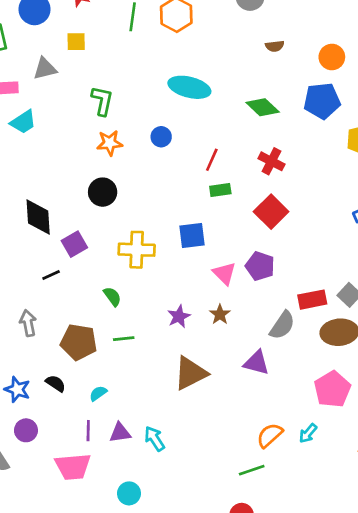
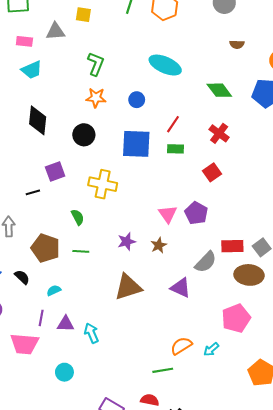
red square: (271, 212) -> (212, 172), size x0.7
black diamond: (38, 217) -> (38, 120), moved
blue square: (192, 235) -> (136, 144), moved, size x1.4

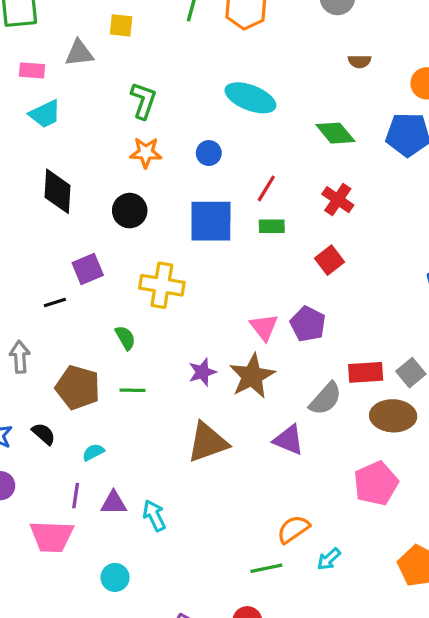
brown star: (159, 245) -> (252, 376), size x1.8
cyan arrow: (211, 349) -> (329, 559), moved

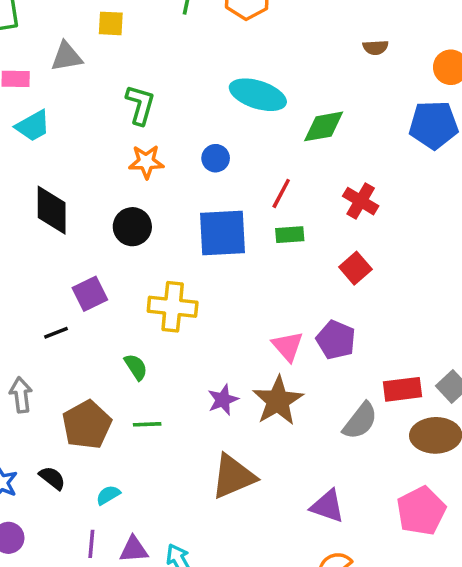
green diamond: (335, 133) -> (324, 126), moved, turned -57
brown pentagon: (78, 387) -> (87, 425), turned 30
purple triangle: (289, 440) -> (327, 506), moved

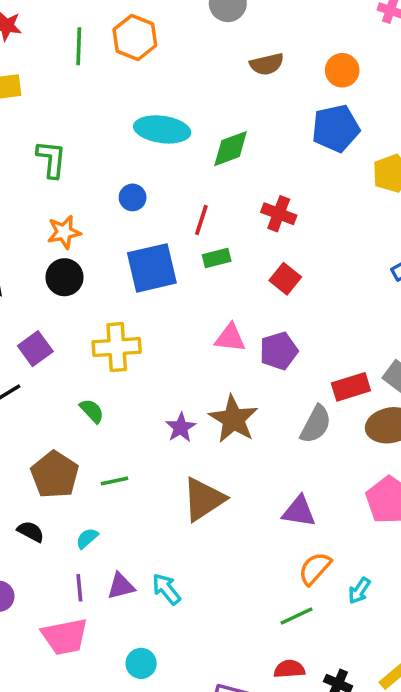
brown semicircle: (375, 47) -> (267, 64), size x1.4
orange star: (146, 162) -> (64, 232), moved
purple pentagon: (336, 340) -> (279, 351), turned -30
pink triangle: (288, 346) -> (230, 338), moved, turned -32
green line: (147, 424) -> (115, 481), moved

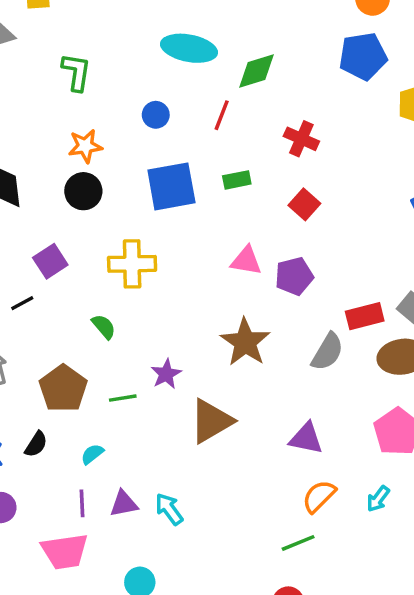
red line: (201, 220) -> (222, 115), moved
purple star: (181, 427) -> (166, 374), moved
black semicircle: (31, 532) -> (36, 444), turned 92
cyan arrow: (359, 591) -> (378, 499), moved

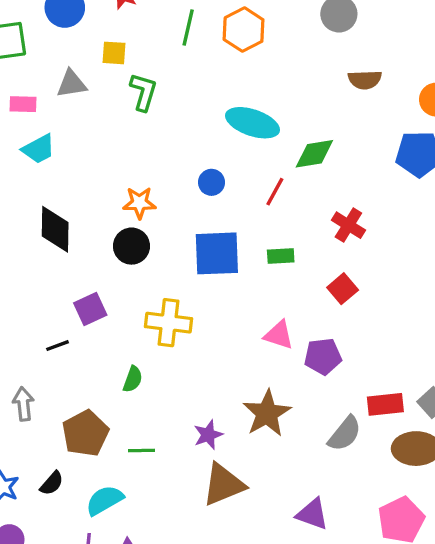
green L-shape: (76, 72) -> (143, 92), moved
green semicircle: (104, 327) -> (133, 379), turned 52
purple star: (166, 374) -> (208, 435), moved
cyan semicircle: (92, 454) -> (104, 500), size x1.6

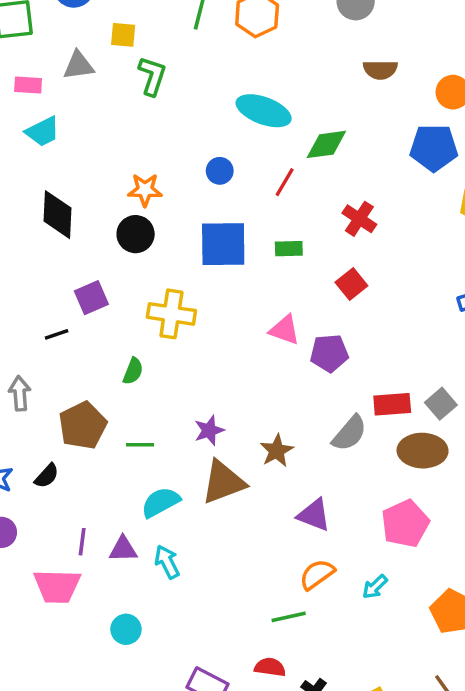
brown star: (267, 413) -> (277, 451), moved, size x0.7
cyan semicircle: (104, 500) -> (161, 502), moved

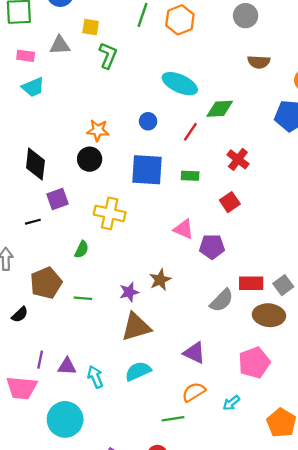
black diamond: (57, 215) -> (35, 164), moved
brown star: (277, 451) -> (160, 280), moved
cyan semicircle: (161, 502) -> (138, 371), moved
cyan circle: (126, 629) -> (65, 419), size x1.8

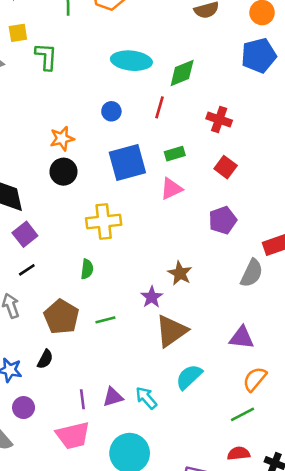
purple square: (57, 199) -> (25, 234), moved
black line: (33, 222) -> (27, 270), moved
pink triangle: (184, 229) -> (171, 189), moved, turned -30

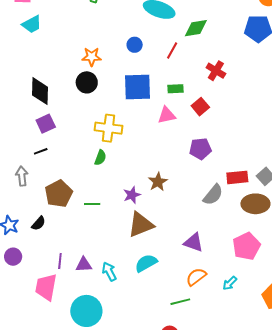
red square: (226, 167) -> (200, 107), moved
green semicircle: (87, 269) -> (100, 158), moved
pink trapezoid: (73, 435) -> (46, 287), turned 100

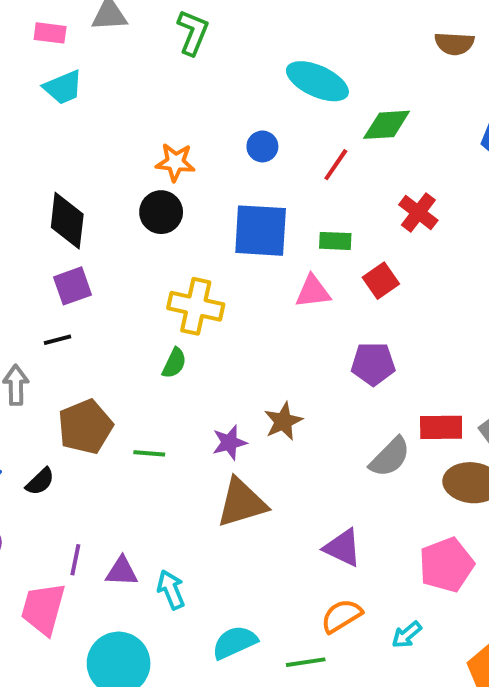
cyan semicircle: (146, 263) -> (235, 642), moved

